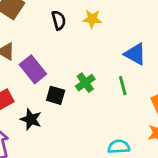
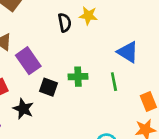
black semicircle: (59, 20) -> (65, 23), moved
green cross: (85, 83) -> (78, 77), turned 30

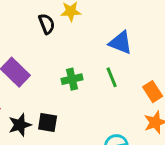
black square: (49, 87) -> (48, 122), moved
black star: (23, 109) -> (20, 125), turned -30

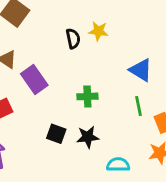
green line: (112, 77) -> (139, 106), moved
black star: (20, 125) -> (88, 137), moved

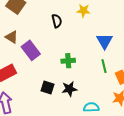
yellow star: (98, 31) -> (83, 11), moved
blue triangle: (141, 70) -> (105, 41), turned 30

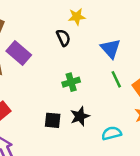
black semicircle: (57, 21) -> (63, 38), moved
purple rectangle: (31, 50) -> (19, 53), moved

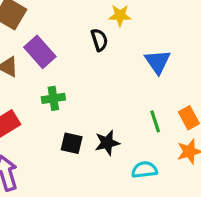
green line: (116, 79) -> (155, 121), moved
green cross: (71, 82) -> (53, 98), moved

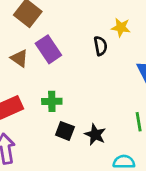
green cross: (53, 98) -> (52, 101), moved
black star: (107, 143) -> (95, 135), turned 30

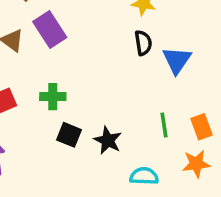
black semicircle: (100, 46) -> (143, 43), moved

